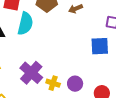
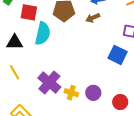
blue square: (100, 46) -> (118, 55), turned 30

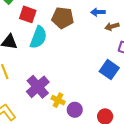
brown arrow: (93, 18) -> (112, 26), moved
purple circle: (93, 93) -> (75, 110), moved

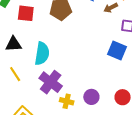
cyan semicircle: (38, 37) -> (42, 54), moved
yellow cross: (58, 100) -> (67, 101), moved

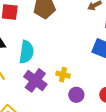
yellow cross: (67, 101) -> (63, 75), moved

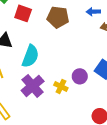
purple circle: (76, 95) -> (80, 76), moved

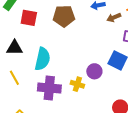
purple cross: (33, 86) -> (49, 88), turned -35

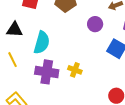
purple circle: (94, 71) -> (95, 24), moved

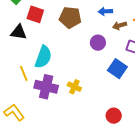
black triangle: (15, 30) -> (19, 32), moved
yellow line: (12, 60) -> (24, 73), moved

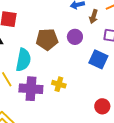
brown pentagon: (70, 17) -> (47, 39), moved
brown arrow: (120, 26) -> (94, 16), turned -48

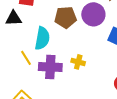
purple circle: (75, 37) -> (93, 14), size x1.5

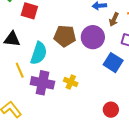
black triangle: (14, 18) -> (12, 39), moved

